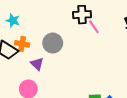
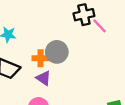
orange cross: (22, 44) -> (41, 58), moved

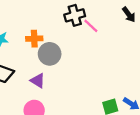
orange cross: (41, 58) -> (34, 39), moved

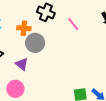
black cross: (75, 15) -> (46, 12), moved, turned 30

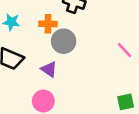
pink line: (73, 24) -> (124, 50), moved

